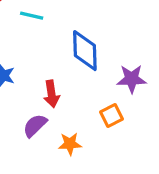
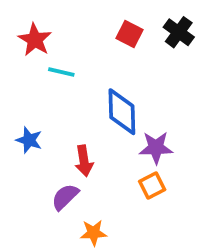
purple star: (132, 79) -> (156, 148), moved
orange star: (70, 144) -> (93, 233), moved

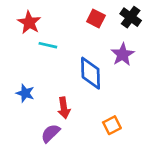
purple star: (156, 148) -> (123, 54), moved, turned -30

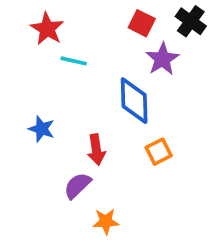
purple star: (123, 54) -> (162, 59), moved
orange square: (112, 125) -> (159, 152), moved

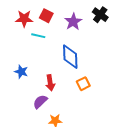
red square: (142, 23) -> (46, 16), moved
red star: (47, 29) -> (24, 19), turned -30
purple star: (162, 59) -> (73, 22), moved

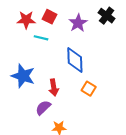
blue star: (21, 72) -> (23, 76), size x1.6
orange square: (83, 84) -> (89, 89), turned -32

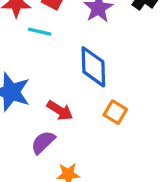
red arrow: (54, 88) -> (60, 110), turned -49

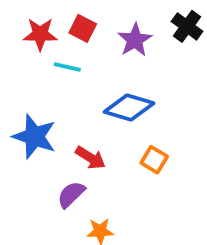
blue diamond: (93, 67) -> (129, 108), turned -72

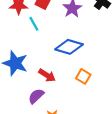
cyan line: (67, 67) -> (34, 24), turned 48

